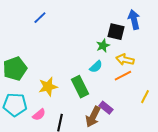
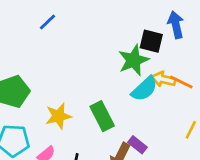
green star: (103, 46) -> (133, 60), size x1.6
cyan semicircle: (96, 67) -> (144, 89), moved, size x1.5
orange line: (123, 76) -> (181, 82), moved, turned 54

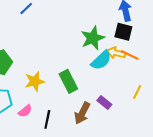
black square: (151, 41) -> (123, 32), moved
purple rectangle: (138, 145) -> (104, 103), moved

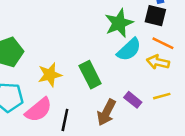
yellow arrow: (116, 53) -> (158, 62), moved
yellow line: (137, 92) -> (162, 96), moved, turned 48
pink semicircle: (25, 111) -> (38, 110), size x1.6

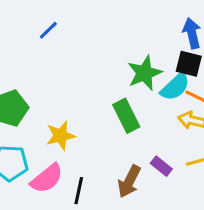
cyan semicircle: (129, 50) -> (175, 87), moved
green rectangle: (90, 75) -> (126, 116), moved

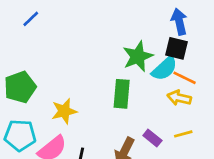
blue line: (48, 30) -> (31, 19), moved
green rectangle: (126, 116) -> (122, 94), turned 32

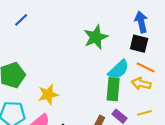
green star: (138, 56) -> (96, 37), moved
cyan semicircle: (164, 68) -> (118, 70), moved
green rectangle: (122, 94) -> (113, 89), moved

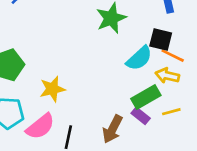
black square: (139, 44) -> (161, 40), moved
green rectangle: (113, 89) -> (146, 97), moved, turned 55

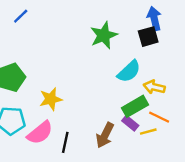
black square: (161, 40) -> (148, 37), moved, turned -30
orange line: (173, 56) -> (159, 117), moved
yellow line: (171, 112) -> (148, 132), moved

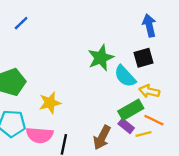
green star: (104, 35) -> (101, 58), moved
black square: (148, 37) -> (144, 58), moved
cyan semicircle: (129, 71) -> (125, 76), turned 90
pink semicircle: (40, 133) -> (40, 135), turned 44

